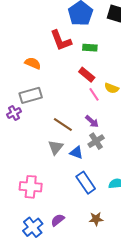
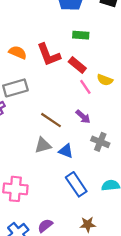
red L-shape: (61, 40) -> (49, 55), moved
gray cross: (96, 141) -> (100, 142), moved, turned -35
gray triangle: (56, 147) -> (43, 145), turned 35

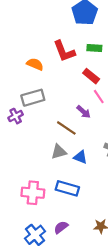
red L-shape: (49, 55) -> (64, 51), moved
purple arrow: (83, 117) -> (84, 112), moved
blue rectangle: (76, 184) -> (67, 188), moved, turned -40

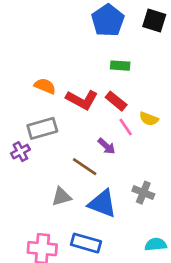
red L-shape: (64, 51) -> (82, 100), moved, turned -40
gray triangle: (59, 152) -> (61, 197), moved
blue triangle: (80, 157) -> (102, 203), size x1.6

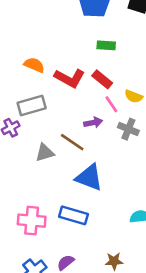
purple arrow: (106, 146) -> (93, 123), turned -54
gray cross: (143, 193) -> (128, 129), moved
gray triangle: (61, 197) -> (45, 153), moved

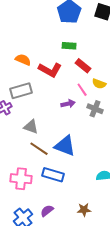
green rectangle: (106, 45) -> (69, 46), moved
red rectangle: (102, 79) -> (83, 66), moved
brown line: (72, 142) -> (39, 149), moved
gray triangle: (45, 153) -> (31, 127), turned 35

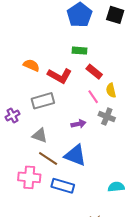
yellow semicircle: (99, 84) -> (111, 90), turned 56
gray rectangle: (21, 91) -> (43, 101), moved
purple arrow: (68, 104) -> (78, 124), moved
pink cross: (21, 179) -> (29, 177), moved

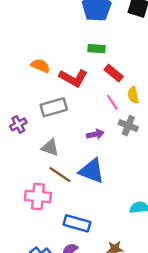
blue rectangle: (63, 186) -> (77, 223), moved

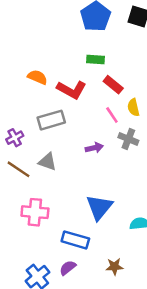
blue triangle: (92, 171) -> (99, 207), moved, turned 48
brown line: (60, 174) -> (18, 169), moved

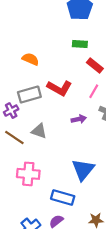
red L-shape: (72, 90) -> (59, 88), moved
pink line: (112, 115) -> (94, 91), turned 64
gray rectangle: (51, 120) -> (29, 94), moved

